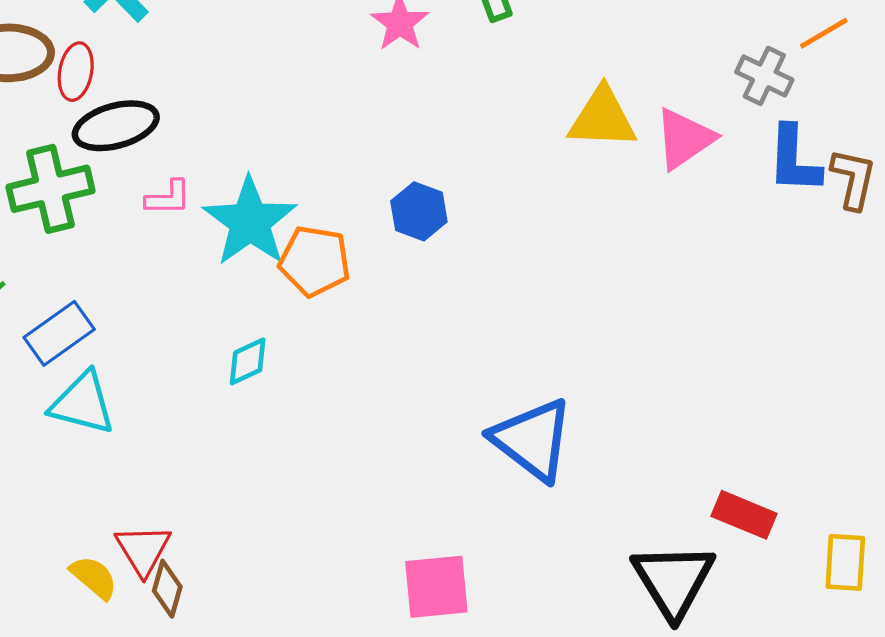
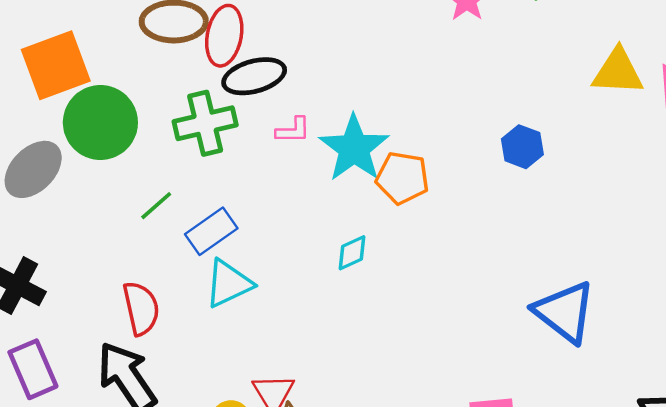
red ellipse: (76, 72) -> (224, 36), size x1.4
blue hexagon: (419, 211) -> (522, 147), moved
cyan triangle: (83, 403) -> (229, 284), turned -40

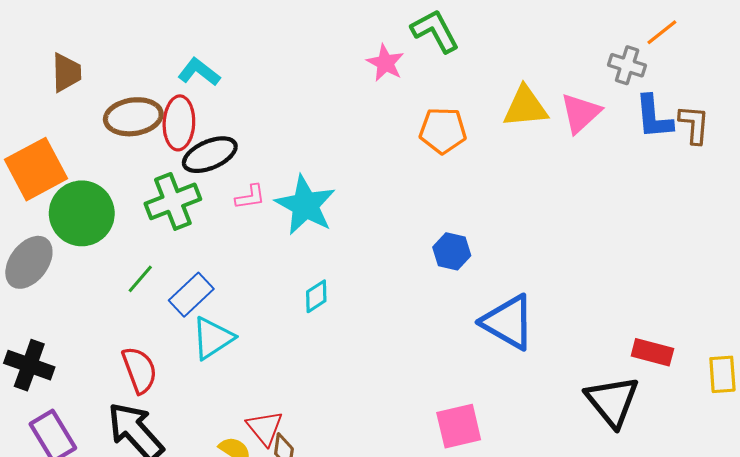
blue hexagon: (522, 147) -> (452, 251), moved
orange pentagon: (402, 178) -> (443, 131), moved

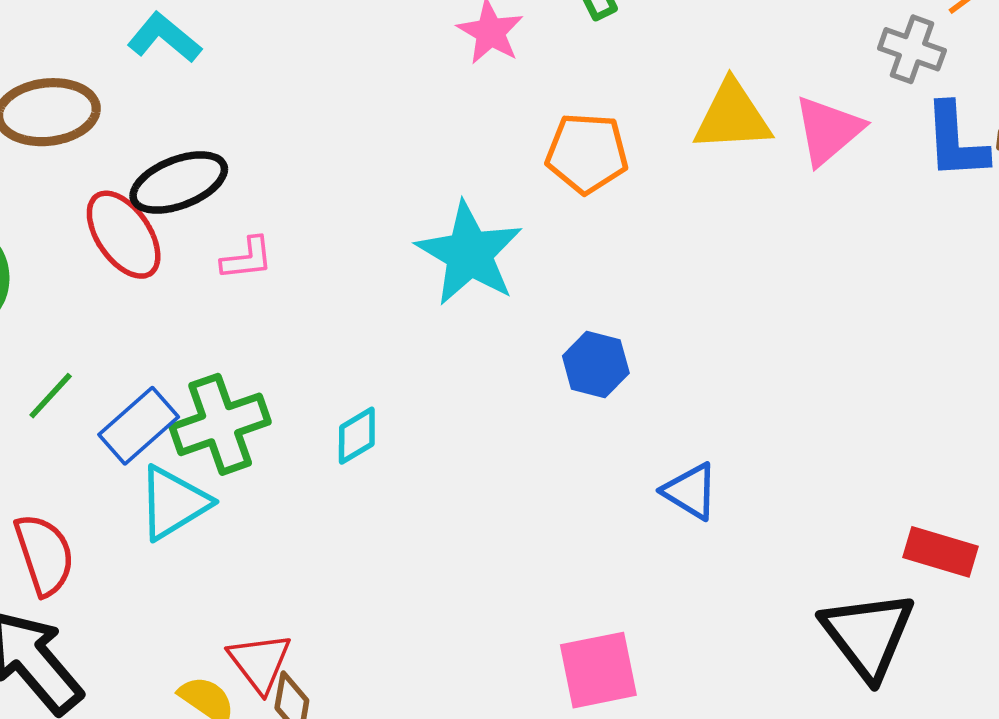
red ellipse: (179, 123) -> (124, 235), moved, turned -39
green cross: (173, 201) -> (220, 424), moved
cyan star: (305, 205) -> (469, 254), moved
blue triangle: (508, 322) -> (690, 491), size x0.6

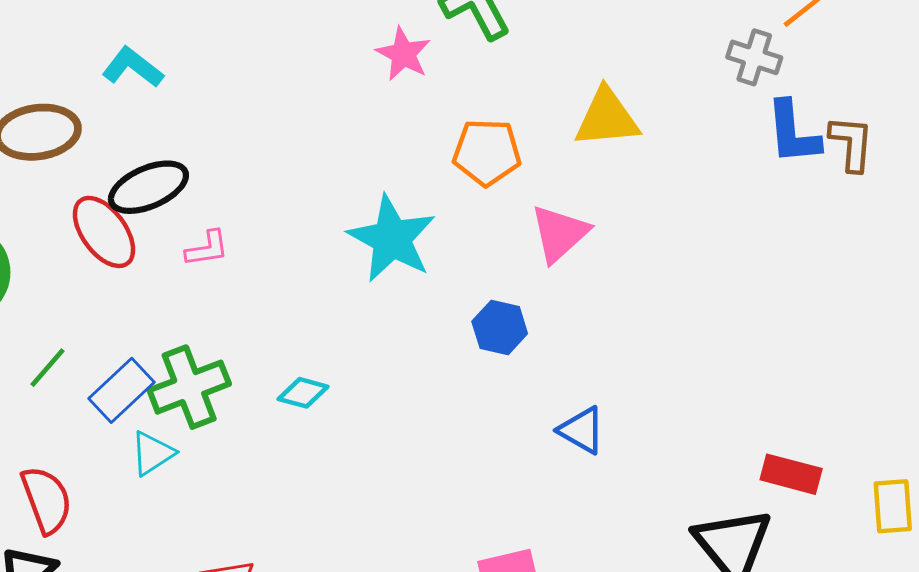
pink triangle: (828, 130) -> (559, 233), moved
cyan diamond: (357, 436) -> (303, 393), turned 48
cyan triangle: (174, 503) -> (152, 453), size x0.7

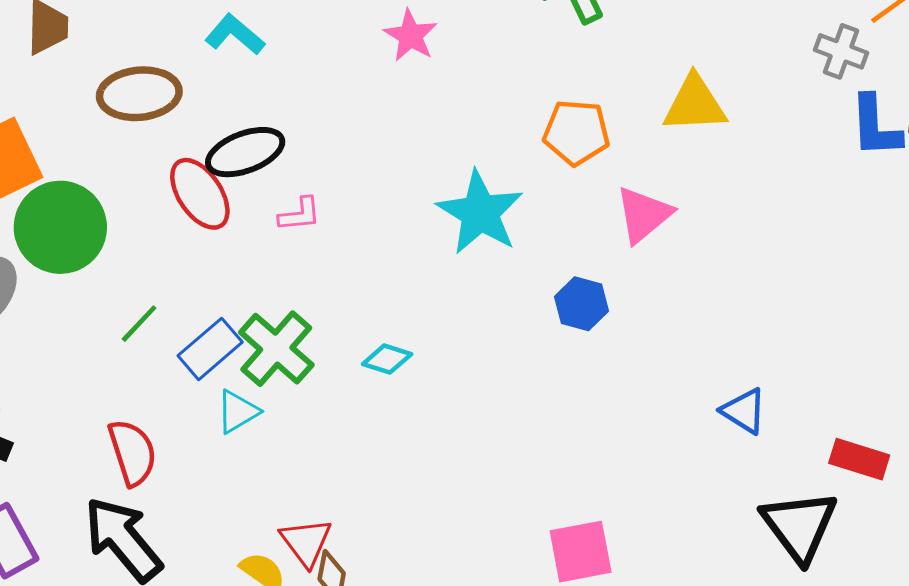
pink star: (403, 54) -> (411, 36), moved
green cross: (189, 387) -> (276, 349), turned -30
blue triangle: (582, 430) -> (744, 411), moved

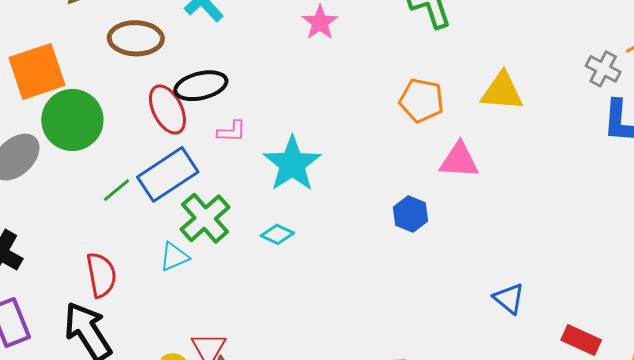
cyan star: (480, 213) -> (292, 164), moved
pink triangle: (644, 215) -> (459, 160), turned 36
blue rectangle: (210, 349) -> (168, 174), moved, size x1.4

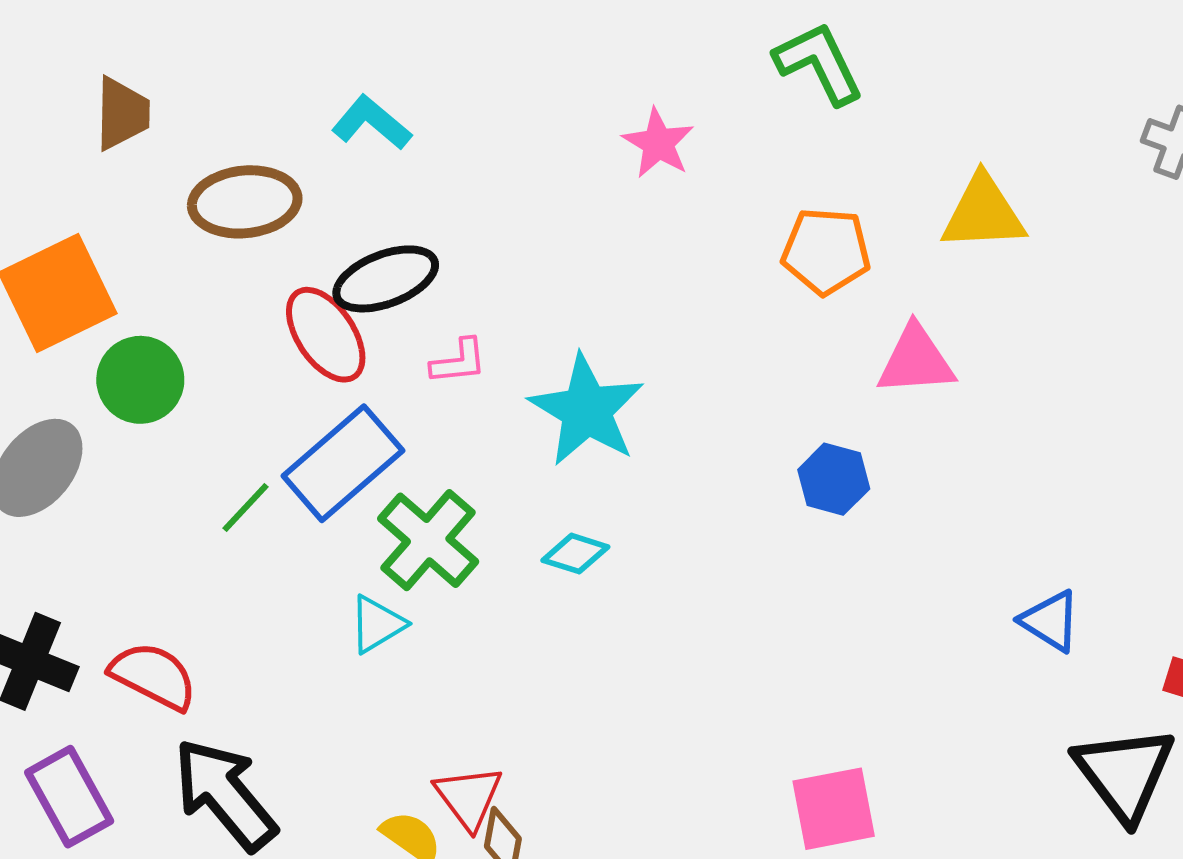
pink star: (320, 22) -> (658, 143), moved
green circle: (72, 120) -> (140, 380), size x0.7
red semicircle: (101, 275) -> (153, 676), moved, turned -45

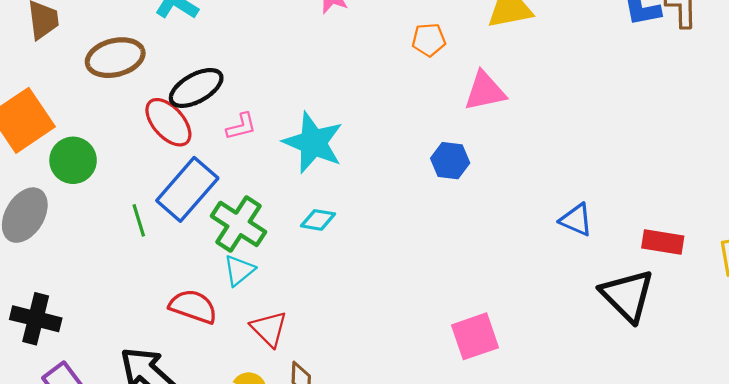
orange pentagon: (826, 251) -> (429, 40), size x0.7
green line: (245, 508) -> (139, 220), turned -52
cyan triangle: (377, 624) -> (239, 270), moved
red semicircle: (153, 676) -> (193, 306), moved
red triangle: (469, 797) -> (269, 329), moved

